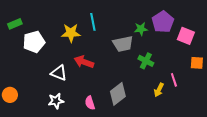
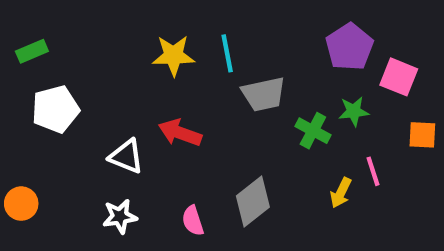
cyan line: (93, 22) -> (227, 53), moved
green star: (141, 29) -> (354, 111), moved
yellow star: (71, 33) -> (173, 56), moved
white pentagon: (34, 42) -> (56, 109), moved

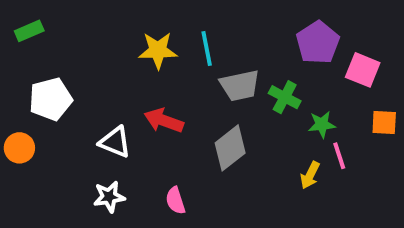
green rectangle: (32, 51) -> (29, 31), moved
green star: (354, 111) -> (322, 124), moved
green cross: (313, 131) -> (285, 97), moved
gray diamond: (253, 201) -> (230, 148), moved
orange circle: (21, 204) -> (19, 148), moved

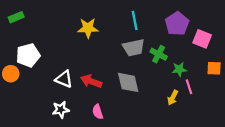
cyan line: (207, 48) -> (135, 20), moved
red arrow: (164, 121) -> (91, 81), moved
orange circle: (19, 148) -> (11, 74), moved
gray diamond: (230, 148) -> (128, 82), turned -65

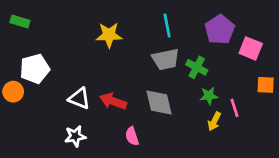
green rectangle: (16, 17) -> (20, 21), turned 40
green star: (179, 69) -> (209, 96), moved
pink semicircle: (98, 112) -> (132, 136), moved

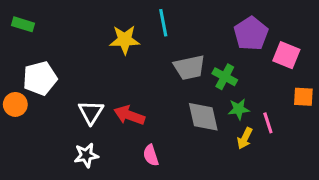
cyan line: (167, 26) -> (163, 23), moved
white triangle: (79, 98) -> (91, 112), turned 40
gray diamond: (159, 102) -> (203, 117), moved

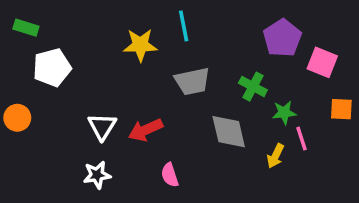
gray trapezoid: (189, 67) -> (192, 81), moved
white pentagon: (40, 78) -> (52, 68), moved
green star: (239, 109) -> (284, 113), moved
red arrow: (129, 115) -> (146, 130), turned -44

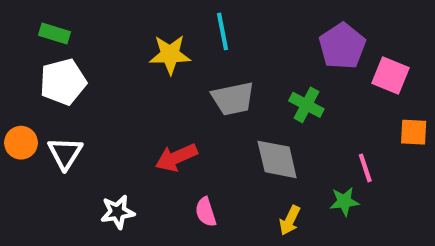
green rectangle: (26, 28) -> (55, 34), moved
green star: (284, 113) -> (344, 201), moved
white triangle: (102, 126) -> (65, 153), moved
yellow arrow: (275, 156) -> (290, 220), moved

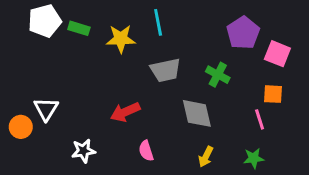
green rectangle: (55, 34) -> (79, 28), moved
white pentagon: (63, 82) -> (45, 21), moved
orange square: (414, 132) -> (273, 94), moved
orange circle: (21, 143) -> (21, 127), moved
green star: (344, 201) -> (254, 158), moved

